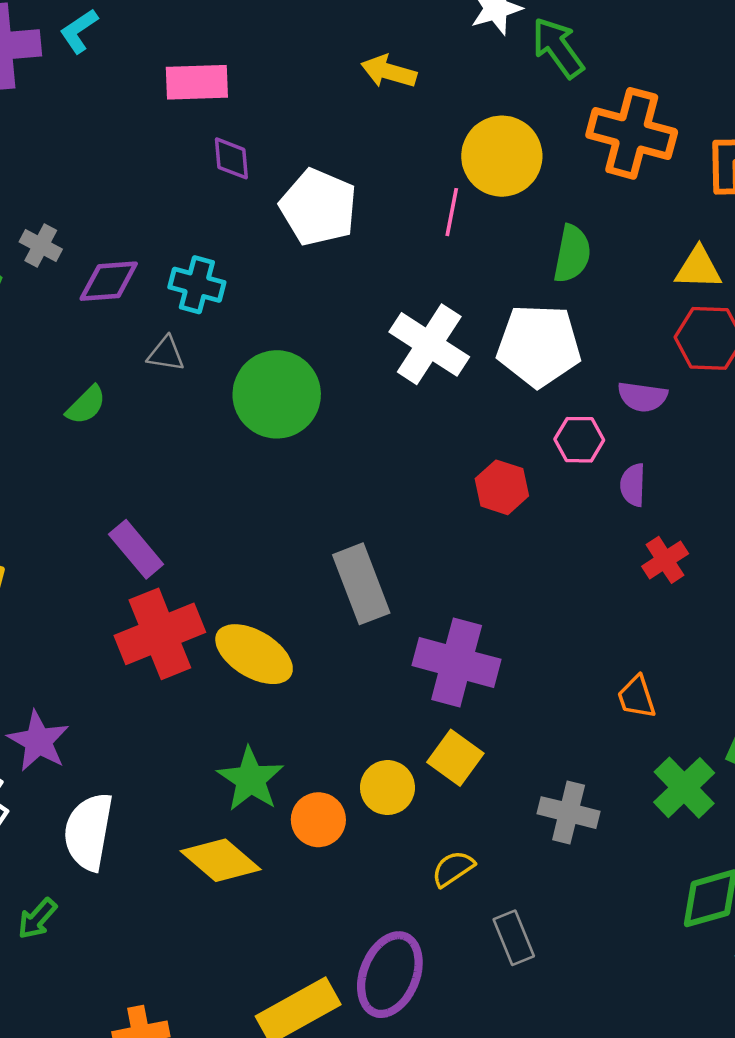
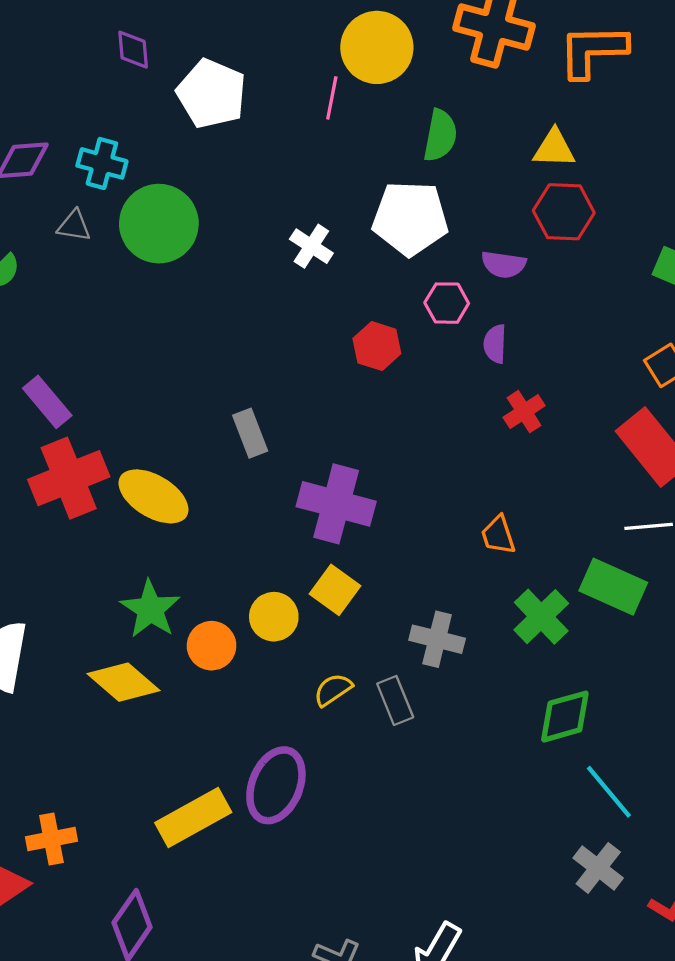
white cross: (429, 344) -> (311, 246), moved, size x0.6
green circle: (277, 394) -> (159, 224), moved
gray rectangle: (361, 584) -> (250, 433), size x0.7
gray rectangle: (514, 938) -> (395, 700), moved

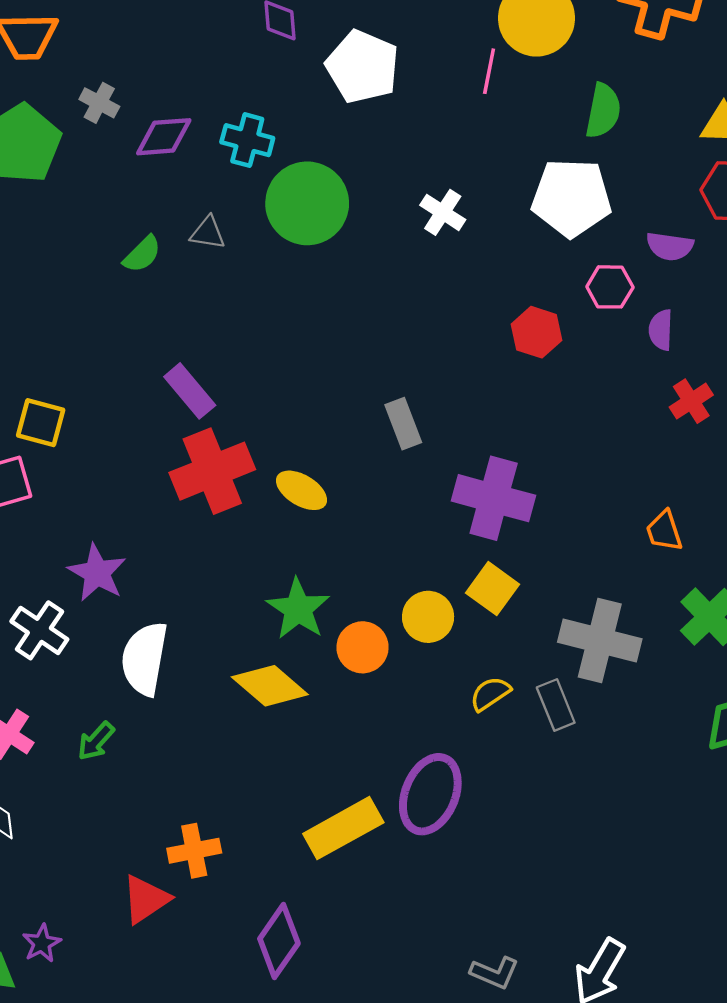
gray triangle: (74, 226) -> (208, 233), moved
white cross: (311, 246) -> (443, 212), moved
yellow ellipse: (154, 496) -> (302, 490), size x0.7
gray cross: (437, 639) -> (600, 641), size x1.4

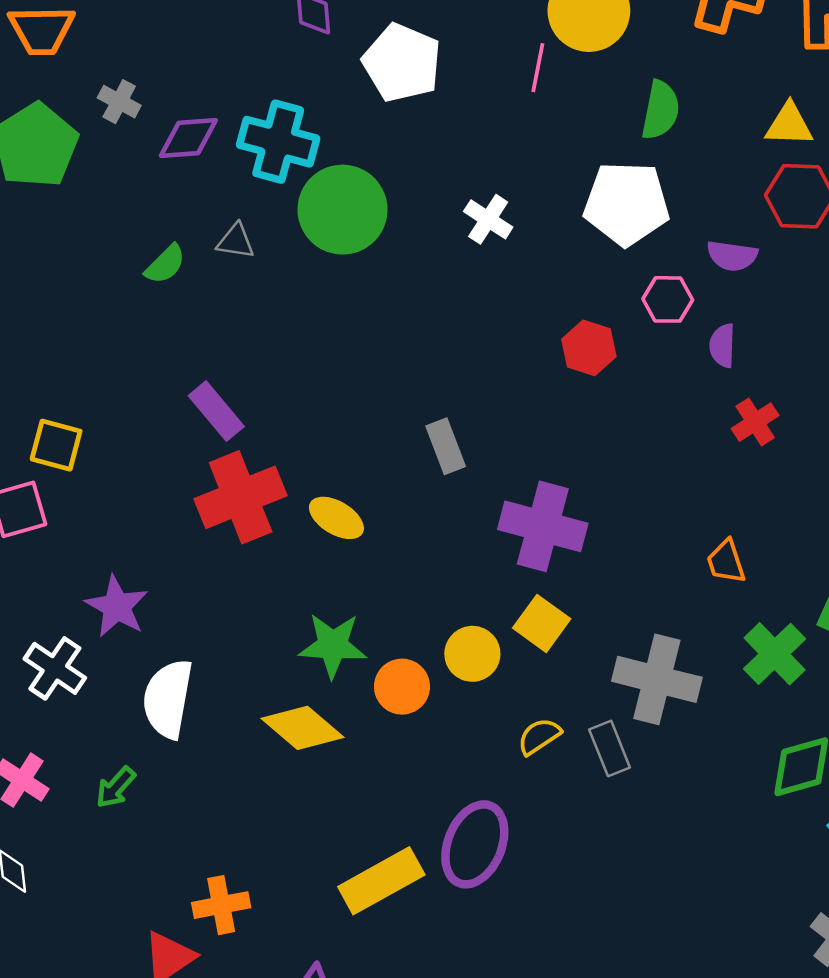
cyan cross: (247, 140) -> (278, 142), size x1.4
green star: (298, 609) -> (333, 645), turned -30

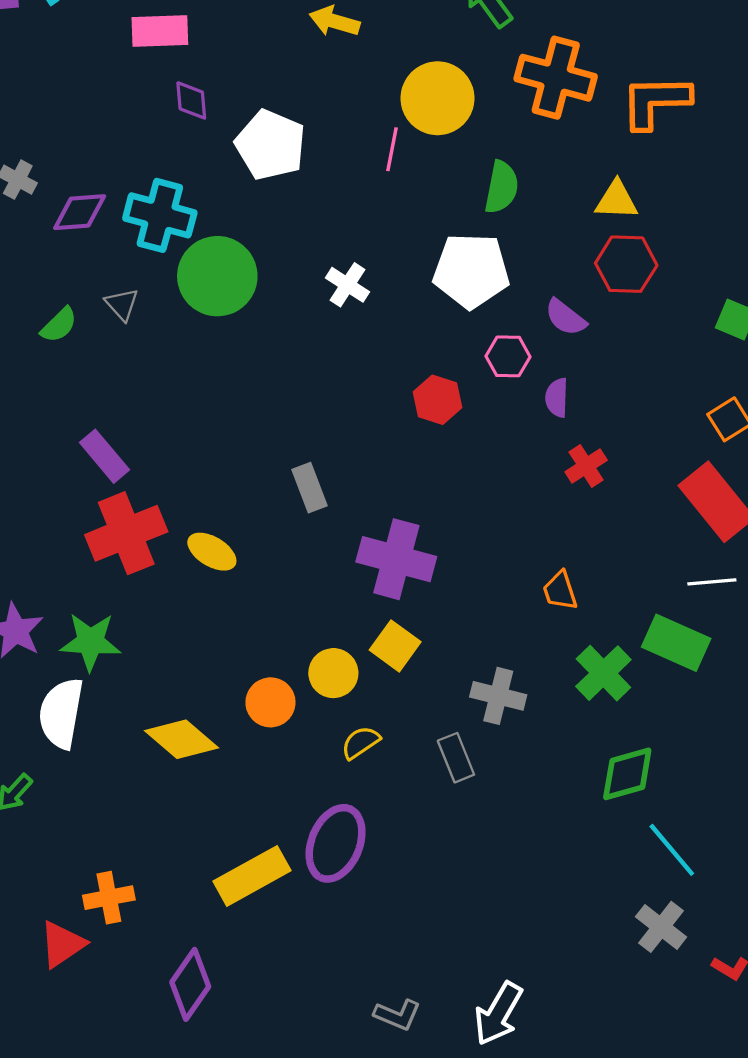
gray triangle: (236, 241) -> (122, 304), turned 39
purple semicircle: (732, 256) -> (565, 317), turned 30
green star: (333, 645) -> (90, 642), moved
gray cross: (657, 679) -> (498, 696), size x0.7
yellow semicircle: (539, 736) -> (360, 743), moved

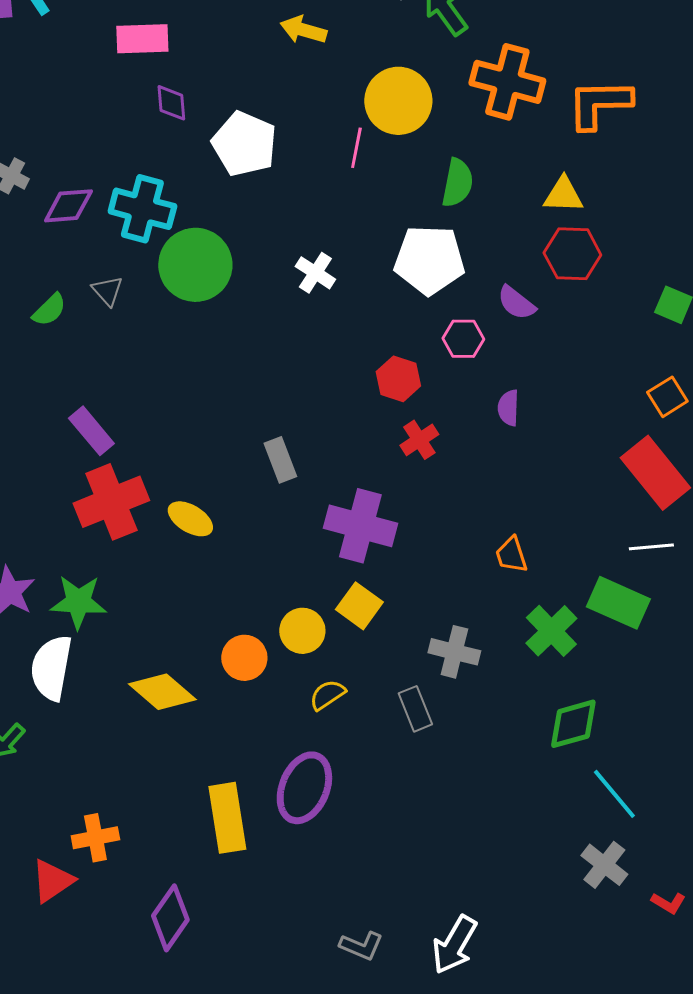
purple semicircle: (557, 398) -> (508, 408), moved
red cross: (586, 466) -> (419, 440), moved
yellow rectangle: (252, 876) -> (227, 818), turned -70

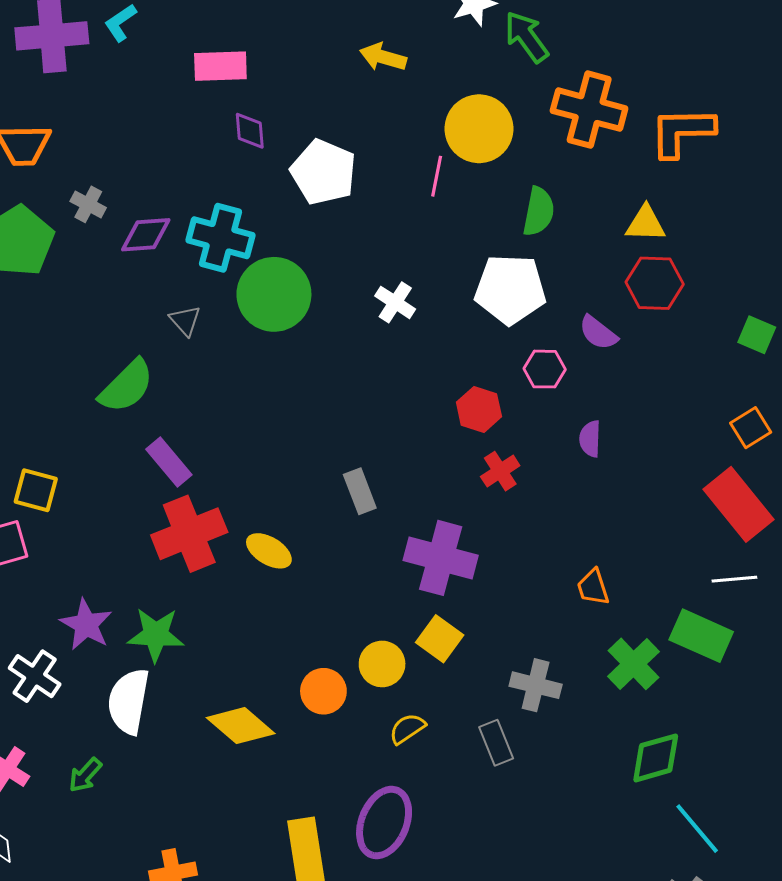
green semicircle: (49, 310) -> (127, 386), moved, size x1.6

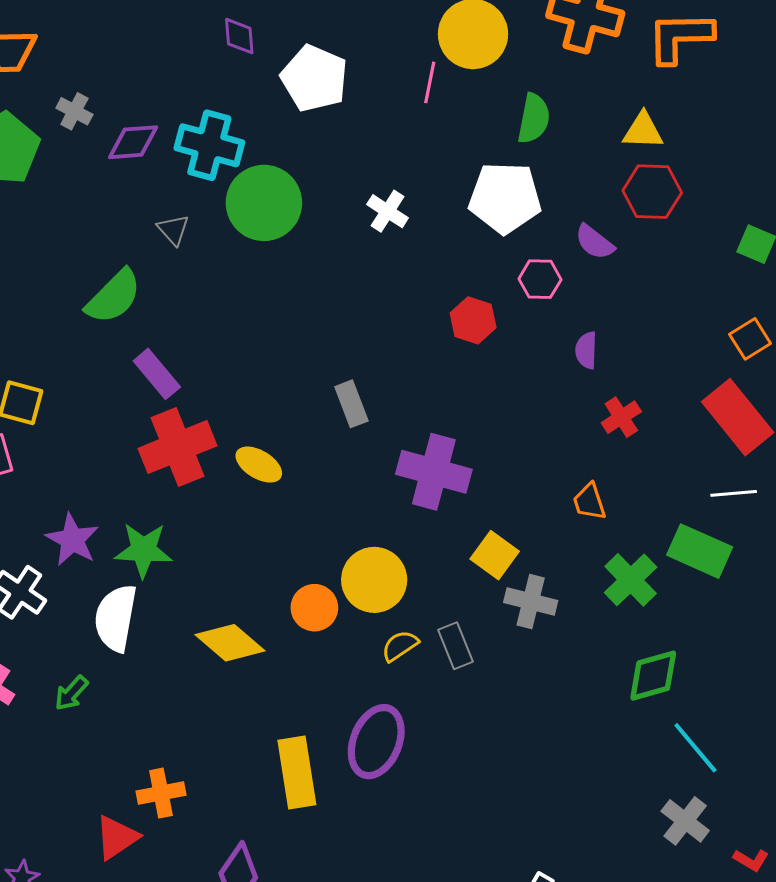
red cross: (500, 471) -> (621, 417), moved
yellow square: (440, 639) -> (495, 555), moved
yellow circle: (382, 664) -> (374, 580), size x1.4
gray rectangle: (496, 743) -> (455, 646), moved

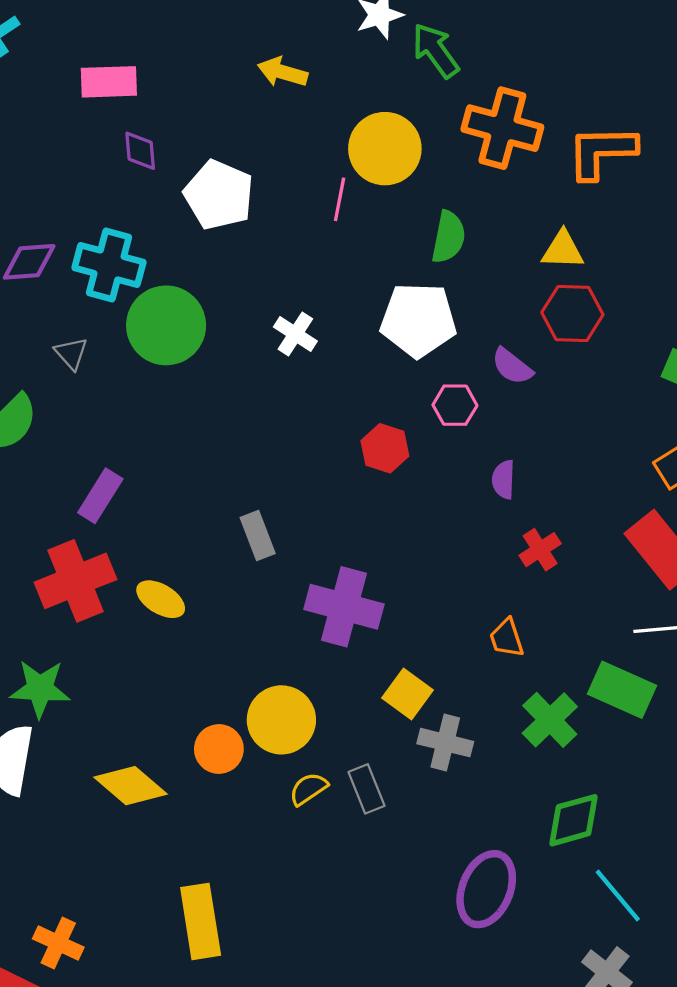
purple rectangle: (157, 374) -> (100, 496), moved, turned 72
purple ellipse: (376, 742) -> (486, 889), moved
orange cross: (161, 793) -> (58, 943), turned 36

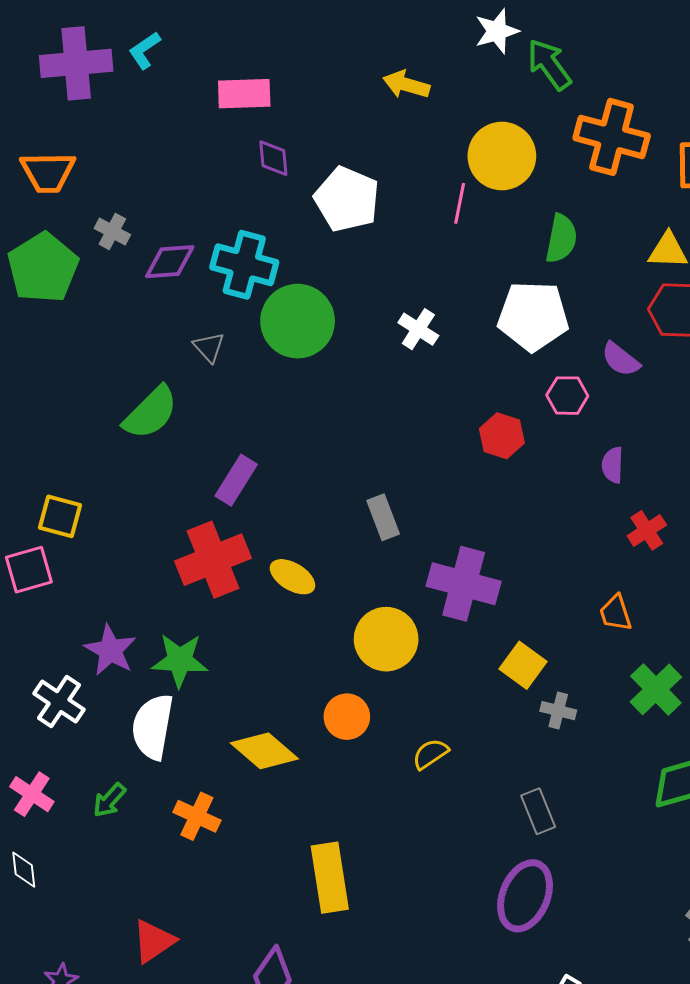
yellow circle: (281, 720) -> (386, 639), moved
gray cross: (445, 743) -> (558, 711), size x0.7
gray rectangle: (367, 789) -> (538, 811), moved
purple ellipse: (486, 889) -> (525, 896), moved
orange cross: (58, 943) -> (197, 816), moved

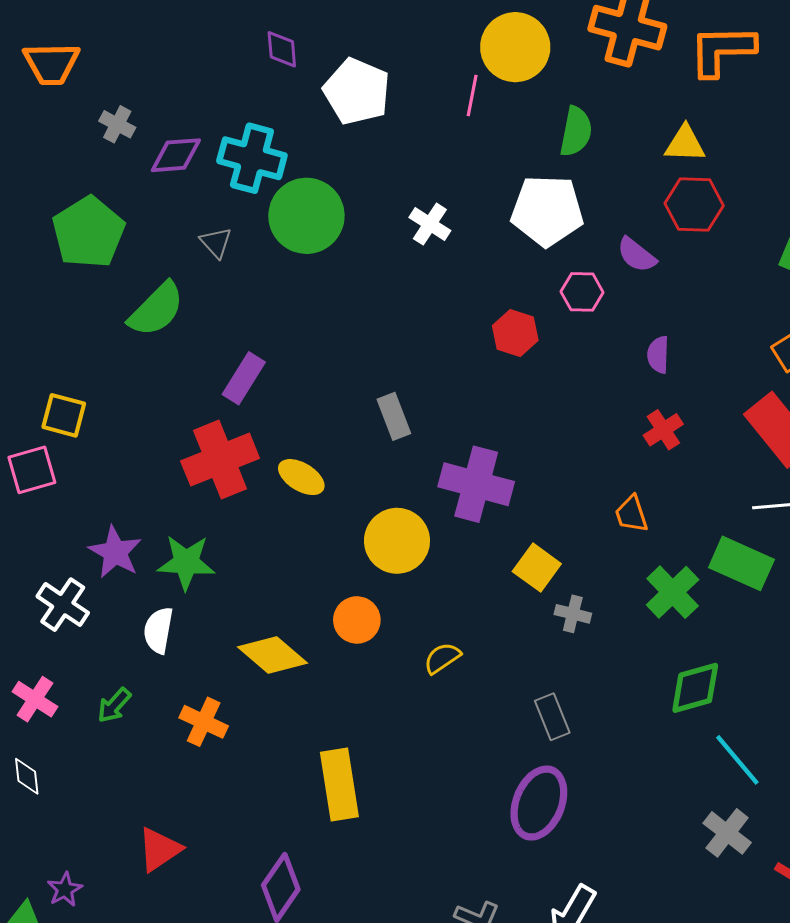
green pentagon: (43, 268) -> (88, 232), moved
purple semicircle: (613, 465) -> (658, 355), moved
white semicircle: (153, 727) -> (158, 630), size x0.7

